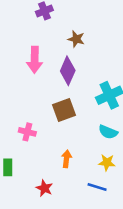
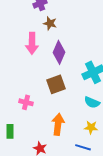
brown star: (76, 39) -> (50, 23), moved
orange arrow: (66, 159) -> (58, 124), size x1.5

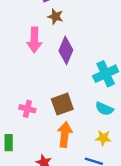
brown square: (56, 84) -> (62, 104), moved

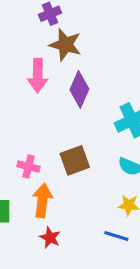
brown star: (55, 17) -> (65, 45), size x1.5
orange arrow: (65, 134) -> (42, 200), moved

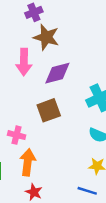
purple diamond: (79, 89) -> (57, 73), turned 52
brown square: (75, 160) -> (49, 110), moved

